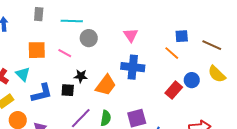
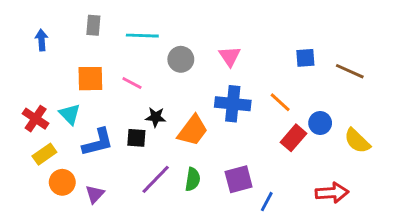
gray circle: (89, 38) -> (181, 59), moved
orange line: (172, 53) -> (280, 102), moved
yellow semicircle: (217, 74) -> (357, 141), moved

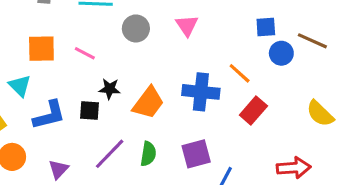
blue cross: (233, 104) -> (201, 92), moved
blue circle: (320, 123) -> (281, 53), moved
purple triangle: (95, 194) -> (59, 169), moved

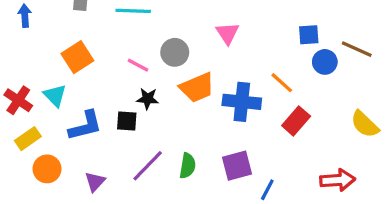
gray circle: (136, 28) -> (175, 52), moved
orange square: (41, 49) -> (77, 57), turned -32
pink line: (85, 53) -> (138, 65), moved
orange trapezoid: (148, 103) -> (197, 87), moved, turned 30

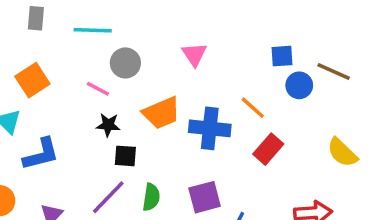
gray circle: (175, 52) -> (125, 63), moved
black square: (127, 121) -> (125, 156), moved

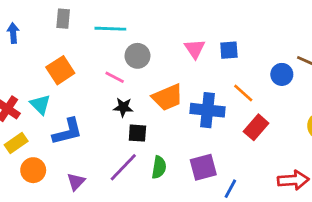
blue square: (282, 56) -> (229, 50), moved

